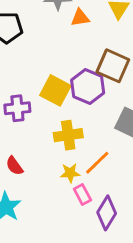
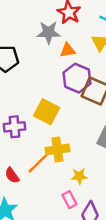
purple hexagon: (88, 86) -> (77, 78), moved
orange line: (97, 163) -> (38, 163), moved
yellow star: (70, 173) -> (79, 176), moved

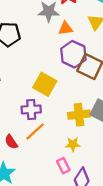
purple cross: (15, 127) -> (31, 110), moved
yellow cross: (57, 150) -> (79, 115), moved

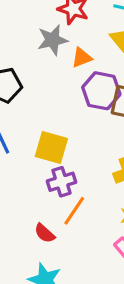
yellow square: (45, 84) -> (51, 148), moved

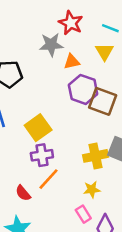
yellow square: (51, 148) -> (38, 128), turned 30

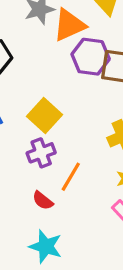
orange triangle: (72, 62) -> (69, 25), size x1.6
purple cross: (42, 155) -> (41, 153), moved

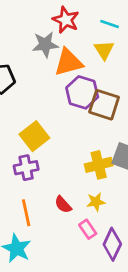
orange line: (71, 177) -> (26, 213), moved, turned -52
red semicircle: (43, 201) -> (63, 205), moved

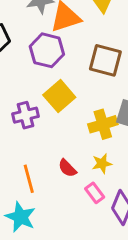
purple hexagon: (82, 92) -> (47, 50), moved
yellow square: (34, 136) -> (59, 96), moved
purple cross: (26, 168) -> (25, 115), moved

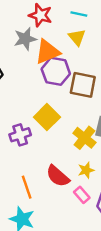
purple hexagon: (47, 50) -> (56, 71), moved
yellow cross: (103, 124) -> (84, 138), turned -30
red semicircle: (67, 168) -> (58, 176), size x1.5

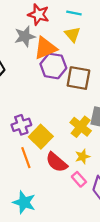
yellow square: (47, 117) -> (41, 137), moved
orange line: (27, 187) -> (26, 158), moved

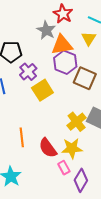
gray star: (25, 36) -> (46, 30), turned 30
purple cross: (21, 125) -> (28, 72), moved, turned -36
yellow square: (41, 137) -> (42, 90), moved
yellow star: (82, 157) -> (72, 148), size x1.5

